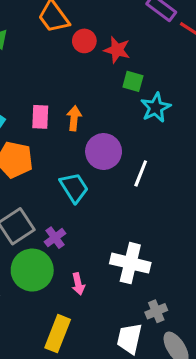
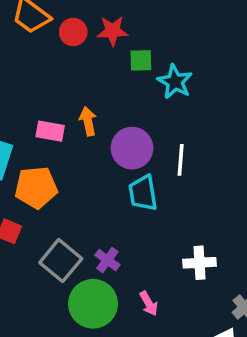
pink rectangle: (40, 117) -> (50, 131), turned -65
cyan trapezoid: (74, 188) -> (143, 193), moved, turned -140
white cross: (130, 263) -> (199, 263), size x0.7

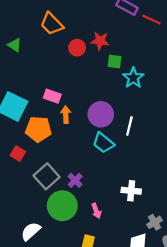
red circle: (73, 32) -> (77, 48), moved
orange arrow: (88, 121) -> (66, 115), moved
cyan trapezoid: (143, 193) -> (103, 143), turned -50

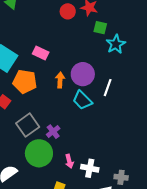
orange arrow: (66, 115) -> (60, 80), moved
white cross: (131, 191) -> (90, 168), moved
gray cross: (155, 222) -> (121, 177), turned 32

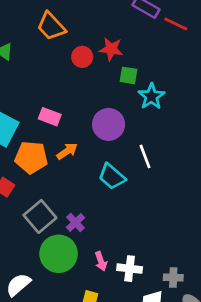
purple circle: (83, 74) -> (109, 124), moved
orange arrow: (60, 80) -> (67, 151), moved, turned 56
white line: (108, 88) -> (145, 156), turned -36

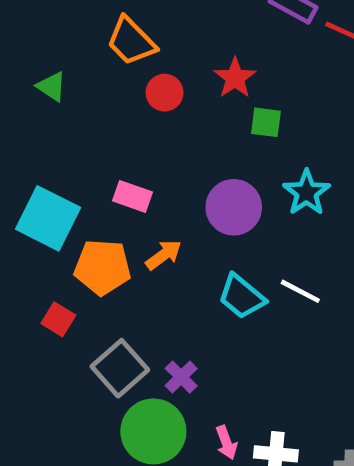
red star: (111, 49) -> (235, 78), turned 30
red circle: (82, 57) -> (165, 93), moved
cyan star: (151, 96) -> (307, 193), moved
white line: (145, 156) -> (300, 291), moved, turned -40

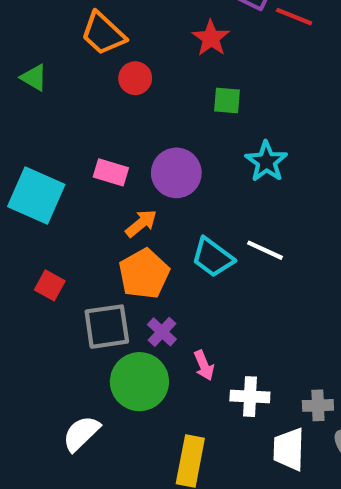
red star: (235, 78) -> (211, 38), moved
purple circle: (234, 207) -> (176, 173), moved
orange pentagon: (103, 267) -> (144, 274), moved, turned -30
gray square: (120, 368) -> (107, 327), turned 36
pink arrow: (226, 443) -> (204, 365), moved

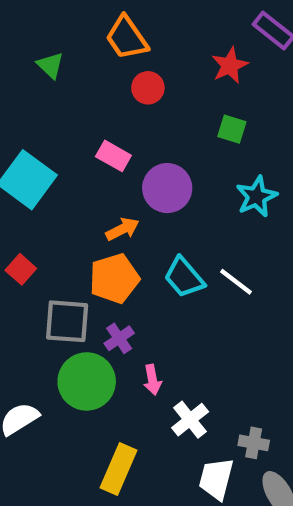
pink rectangle: (111, 172) -> (113, 156), moved
white cross: (250, 397) -> (190, 420), turned 36

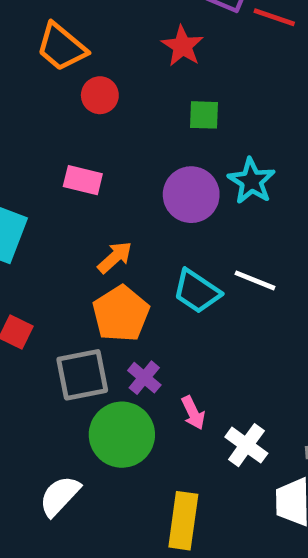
purple circle: (167, 188) -> (191, 195), moved

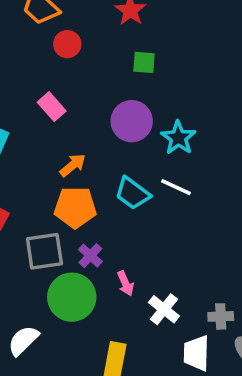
pink rectangle: (83, 180) -> (52, 107), turned 32
cyan star: (251, 181) -> (178, 138), moved
orange pentagon: (121, 314) -> (75, 207), turned 30

